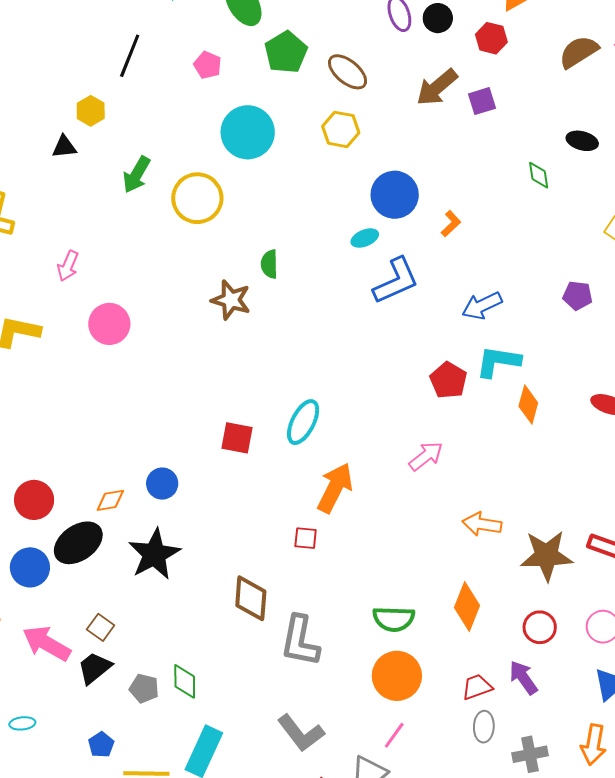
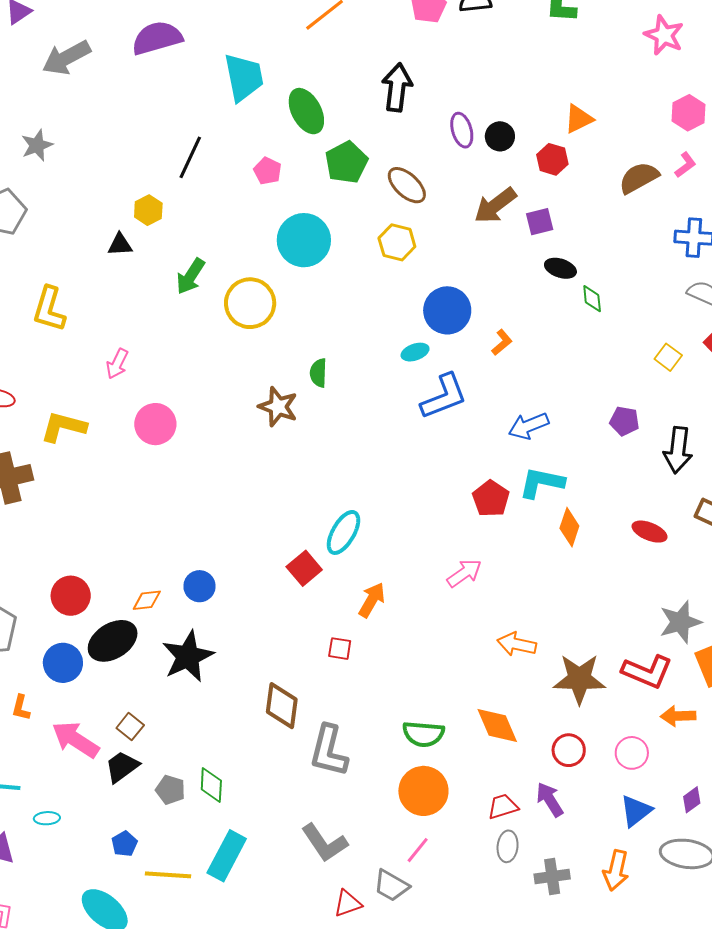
black ellipse: (582, 141) -> (560, 268), moved
red square: (237, 438) -> (304, 568), moved, turned 36
orange arrow: (335, 488) -> (372, 600), size x0.7
orange diamond: (467, 607) -> (497, 726), turned -48

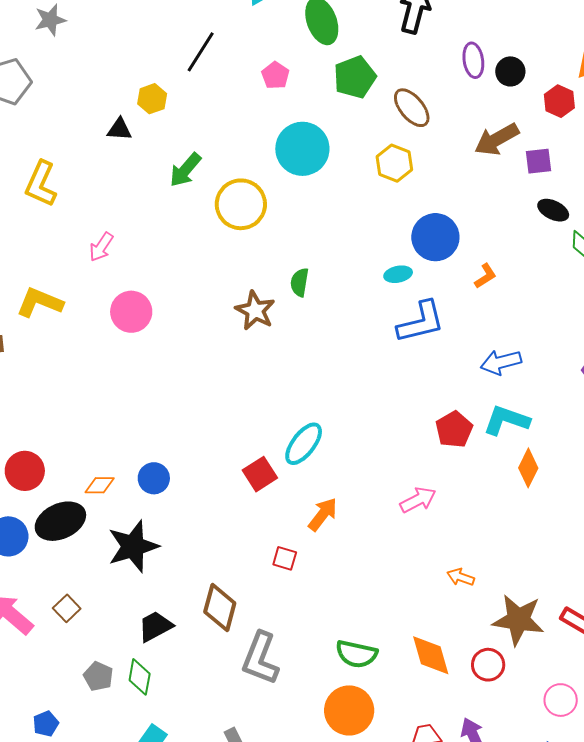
orange arrow: (517, 644) -> (461, 577), size x0.7
red circle: (569, 750) -> (488, 665), moved
black trapezoid: (122, 767) -> (155, 626), moved

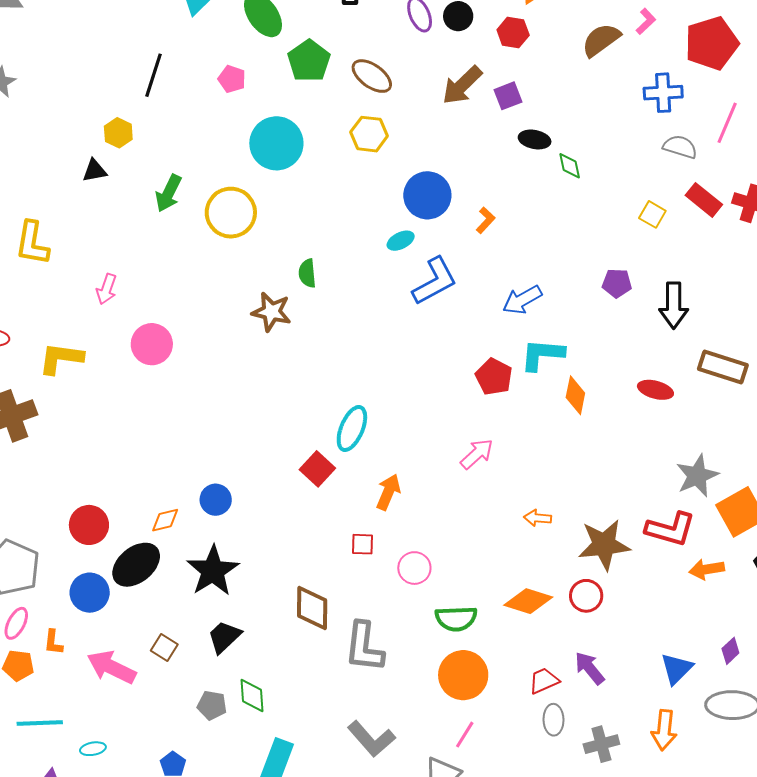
black trapezoid: (155, 626) -> (224, 637), moved
orange diamond: (431, 655) -> (528, 601), turned -42
pink circle: (561, 700) -> (414, 568), moved

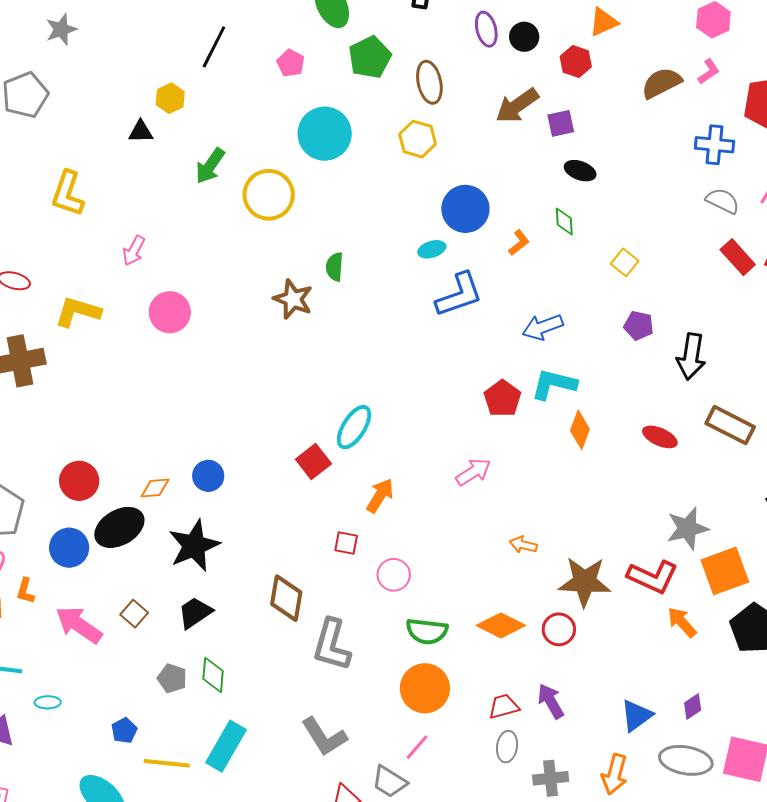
brown ellipse: (372, 76) -> (429, 82), turned 33
green diamond: (570, 166) -> (564, 221), moved
yellow square: (652, 214) -> (625, 262), moved
orange arrow: (707, 569) -> (682, 622), turned 48

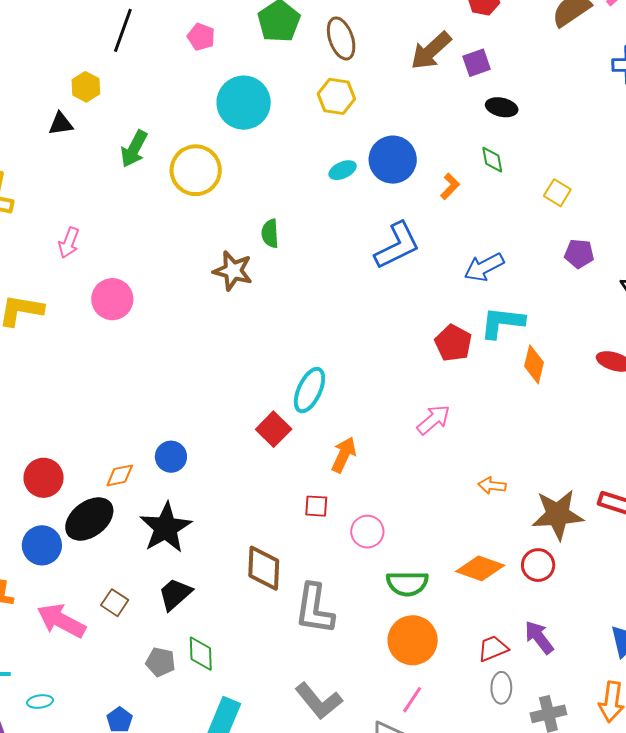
cyan ellipse: (432, 249) -> (343, 170), moved

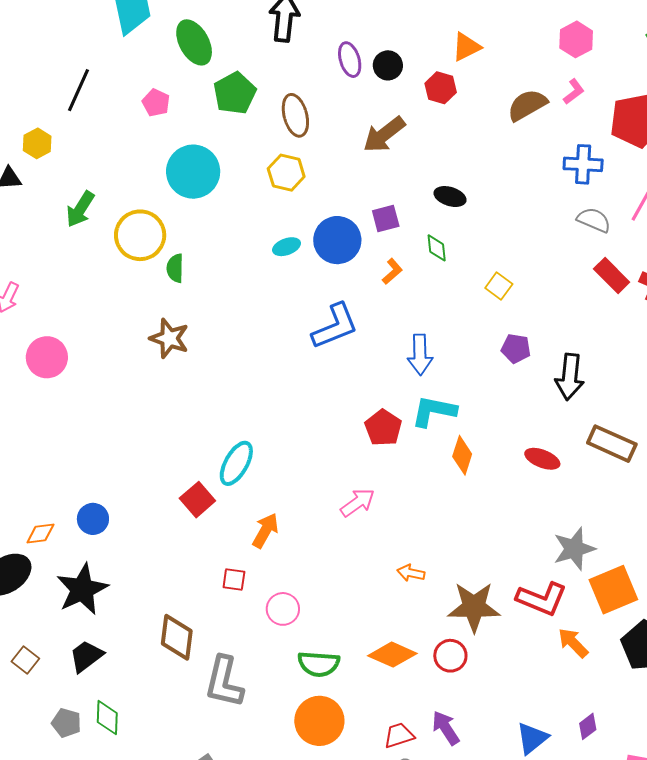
purple square: (477, 63) -> (386, 219), moved
green semicircle: (270, 233) -> (175, 268), moved
blue arrow: (484, 267) -> (420, 355), turned -69

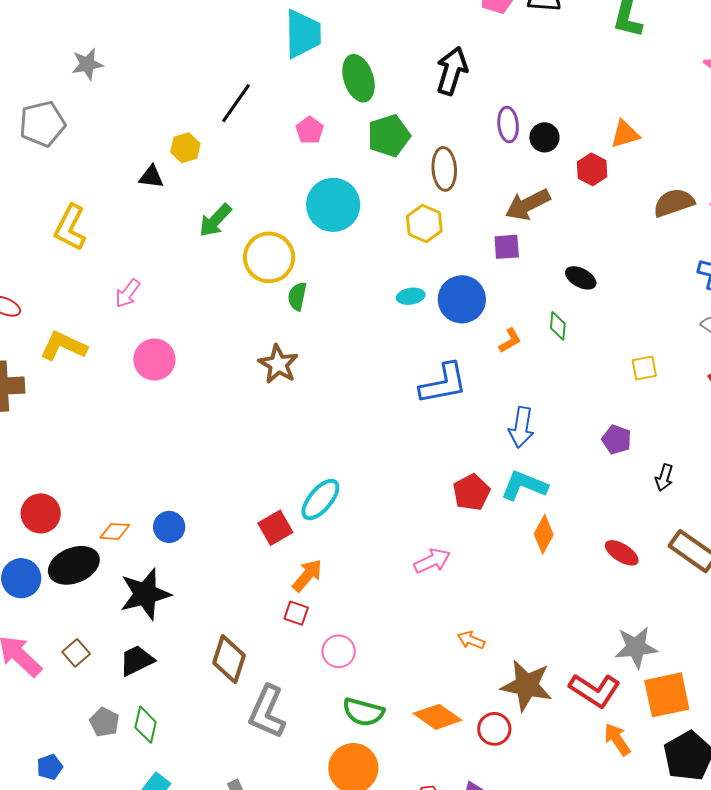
purple square: (386, 219) -> (507, 247), moved
yellow square: (499, 286) -> (644, 368), moved, turned 32
black arrow: (570, 377) -> (664, 478), size x0.6
orange arrow: (265, 530) -> (307, 575), moved

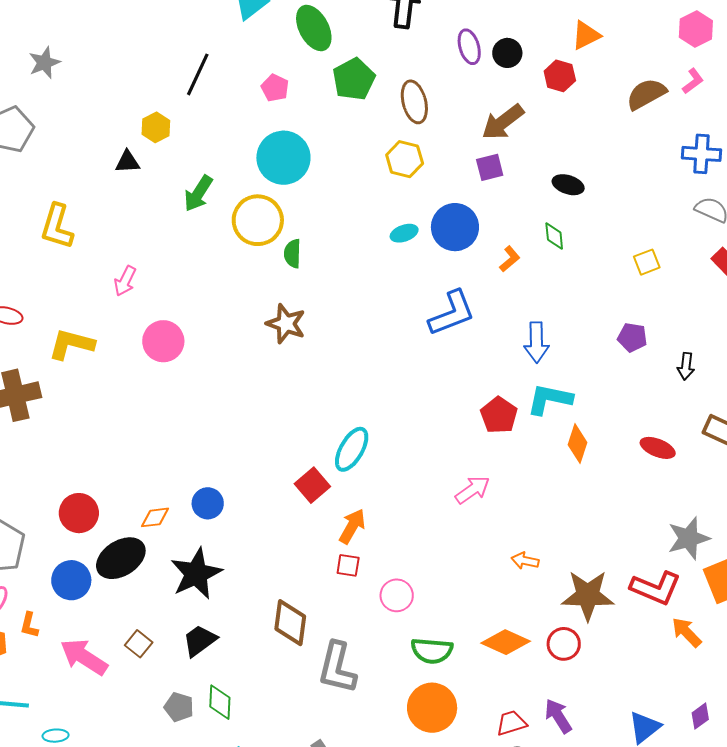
cyan circle: (333, 205) -> (283, 158), moved

